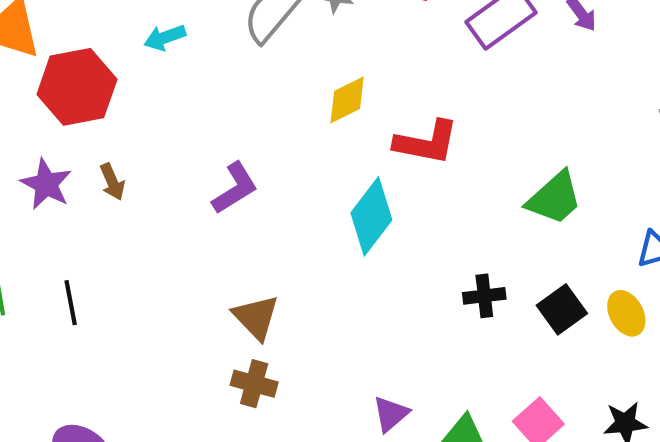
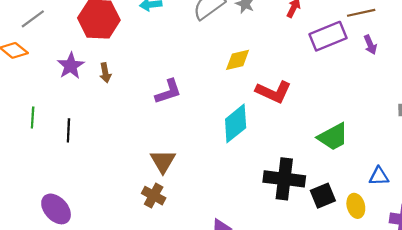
black cross: (484, 296) -> (284, 179), size x1.8

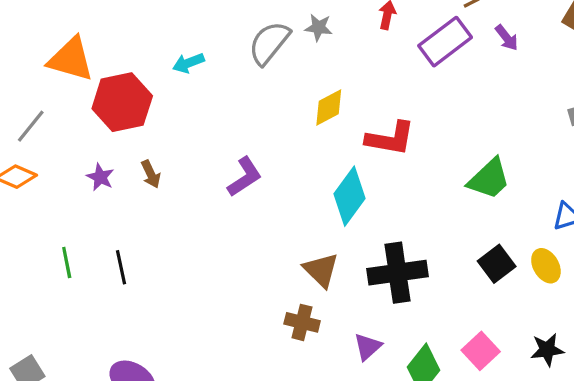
purple star: (71, 66) -> (100, 177), size x0.7
brown triangle: (163, 161) -> (321, 270), moved
black cross: (284, 179) -> (397, 273), moved
brown cross: (154, 196) -> (302, 322), moved

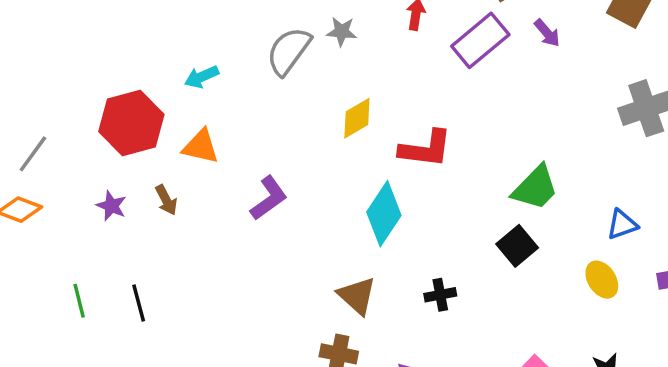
orange triangle: (71, 59) -> (201, 147), moved, size x0.7
black square: (497, 264) -> (517, 246), moved
black cross: (397, 273) -> (440, 295), size x0.5

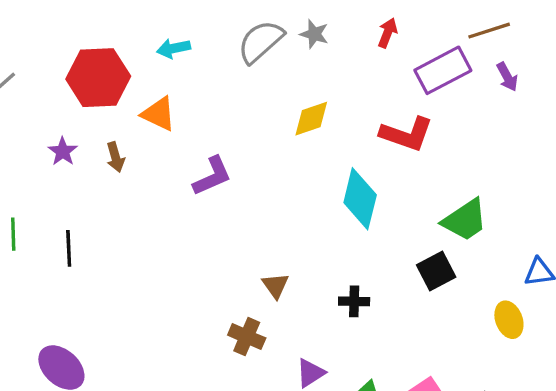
red L-shape: (426, 149) -> (407, 134), moved
cyan diamond: (384, 214) -> (360, 199), moved, turned -32
brown triangle: (357, 296) -> (275, 286), size x0.7

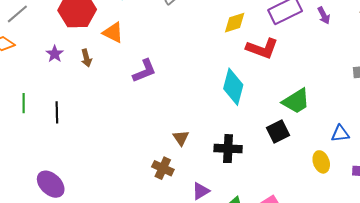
yellow diamond: (311, 119) -> (235, 23), moved
black cross: (354, 301) -> (228, 149), size x1.5

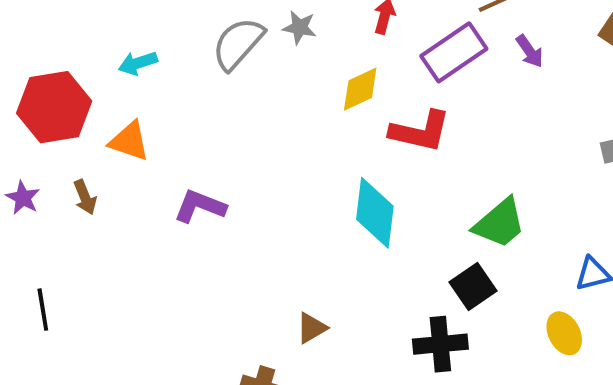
purple L-shape: (144, 71) -> (200, 206), turned -128
brown triangle: (181, 138) -> (312, 328), moved, turned 42
black cross: (228, 149) -> (440, 344), moved

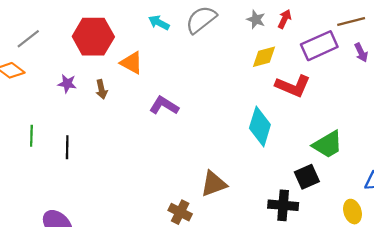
gray star: (299, 27) -> (256, 19), moved
cyan arrow: (138, 63) -> (159, 23), moved, turned 36
purple star: (23, 198) -> (67, 84), turned -30
brown triangle: (312, 328) -> (214, 184), size x1.5

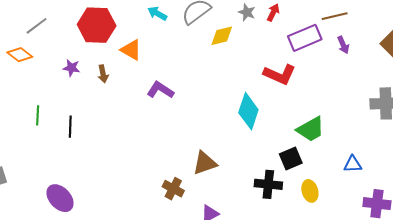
yellow diamond: (264, 57) -> (222, 36), moved
yellow ellipse: (353, 212) -> (310, 191), moved

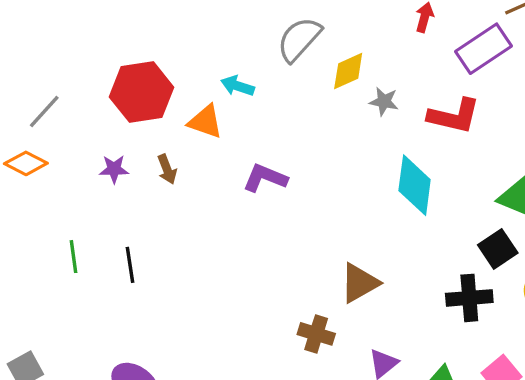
gray star: (247, 12) -> (384, 101), moved
cyan arrow: (157, 13) -> (238, 86), moved

